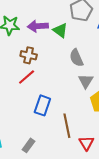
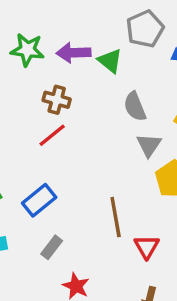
blue rectangle: (42, 105) -> (39, 200), moved, turned 30

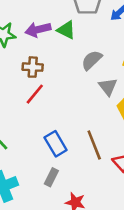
gray semicircle: (135, 107) -> (92, 60), turned 80
blue rectangle: (39, 200) -> (56, 144), moved, turned -70

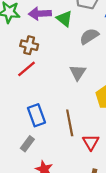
gray semicircle: (92, 60) -> (89, 36), moved
gray triangle: (108, 87) -> (78, 72), moved

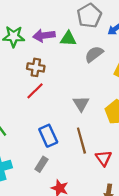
green triangle: (64, 19) -> (68, 39), turned -30
gray triangle: (78, 72) -> (81, 104), moved

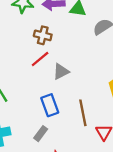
gray triangle: (81, 104) -> (61, 72), moved, turned 30

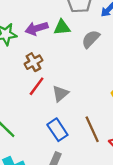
brown cross: (43, 35) -> (33, 62), turned -30

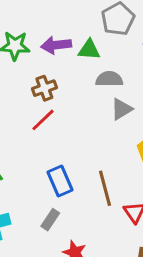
gray semicircle: (91, 39) -> (109, 79), moved, turned 36
gray triangle: (60, 94) -> (122, 109), moved

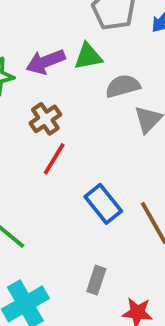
blue rectangle: (60, 181) -> (103, 204), moved

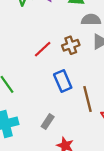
brown cross: (45, 119) -> (71, 45), moved

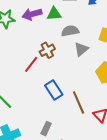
brown cross: (71, 45) -> (47, 50), moved

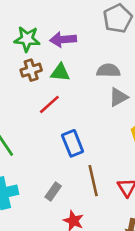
green triangle: (54, 14) -> (60, 72), moved
brown cross: (47, 50) -> (31, 70), moved
brown line: (79, 103) -> (93, 181), moved

